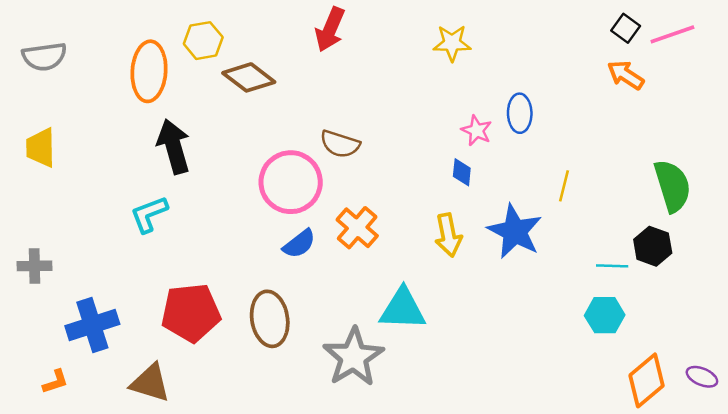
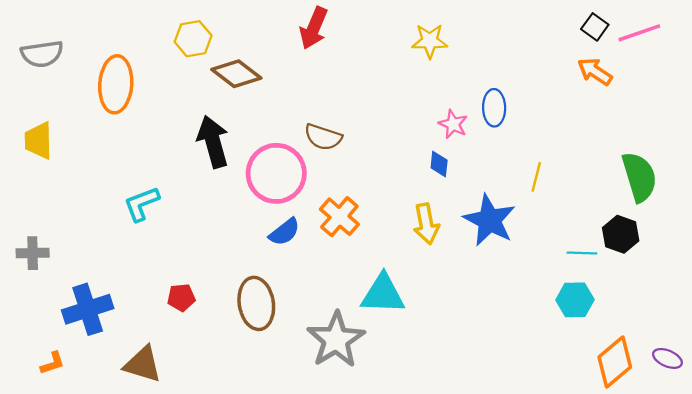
orange ellipse: (149, 71) -> (116, 84), moved
black arrow: (174, 146) -> (213, 142), moved
red pentagon: (191, 313) -> (181, 298), size x0.5

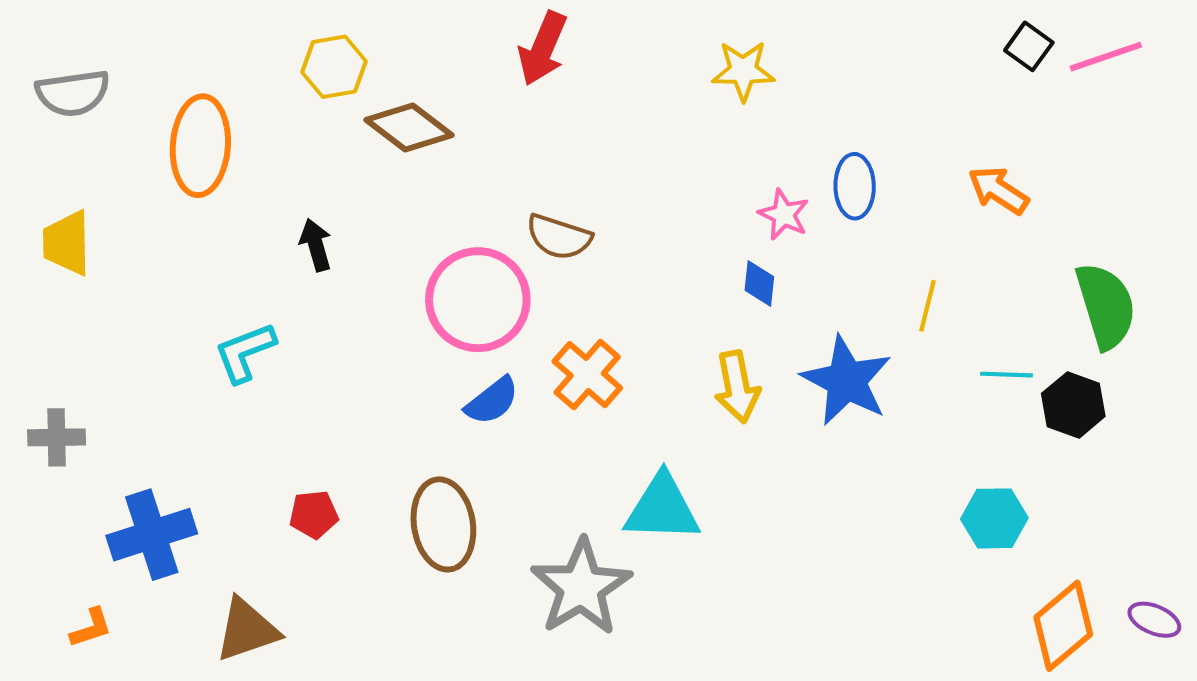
orange arrow: (595, 71) -> (998, 190), moved
black arrow: (213, 142) -> (316, 245), moved, size x0.6
cyan line: (582, 253) -> (1006, 375), moved
brown triangle: (143, 364) -> (247, 630), turned -36

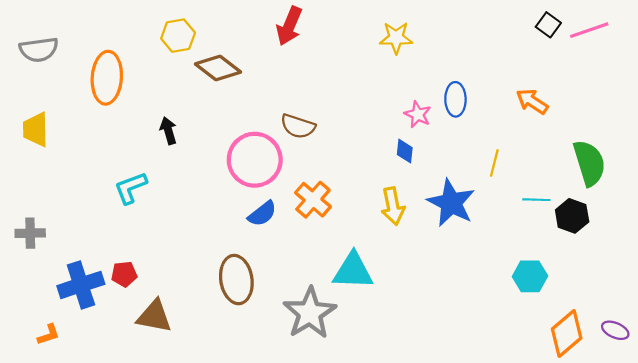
red pentagon: (314, 514) -> (124, 274), moved
brown triangle: (247, 630) -> (154, 316), moved, turned 30

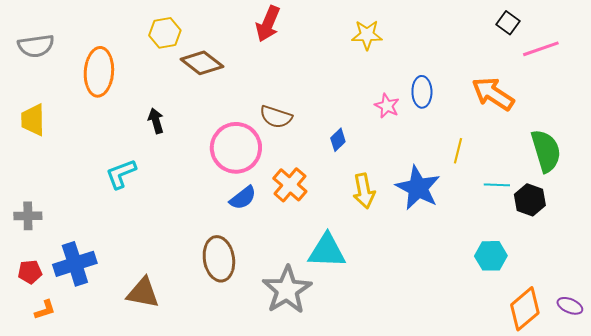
pink line: (589, 30) -> (541, 49), moved
orange arrow: (532, 101) -> (493, 94), size x1.4
blue diamond: (405, 151) -> (338, 140), moved, turned 40
red pentagon: (124, 274) -> (30, 272), moved

